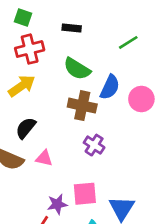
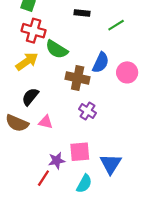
black rectangle: (72, 28) -> (82, 13), moved
red cross: (30, 49) -> (34, 31), turned 30
green semicircle: (77, 69) -> (57, 49), moved

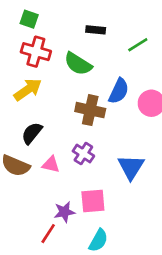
green semicircle: (57, 49) -> (78, 64), moved
purple cross: (87, 111) -> (83, 153), moved
blue triangle: (111, 164) -> (131, 167), moved

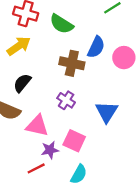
pink triangle: (51, 164) -> (37, 126), moved, size x1.5
pink square: (93, 201) -> (74, 141), turned 30
red line: (48, 234) -> (36, 168), turned 30

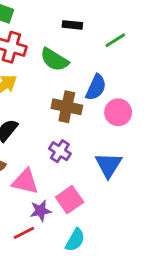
pink circle: (124, 58) -> (118, 112), moved
pink square: (74, 141) -> (70, 200), turned 30

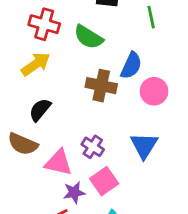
green line: (115, 40) -> (151, 17), turned -70
purple cross: (60, 151) -> (93, 147), moved

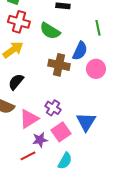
green line: (151, 17) -> (98, 28), moved
blue triangle: (144, 145) -> (86, 122), moved
pink triangle: (58, 163) -> (29, 119), turned -45

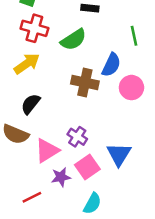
green semicircle: (50, 31) -> (73, 40), turned -65
red line: (28, 156) -> (32, 197), moved

